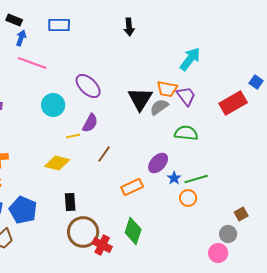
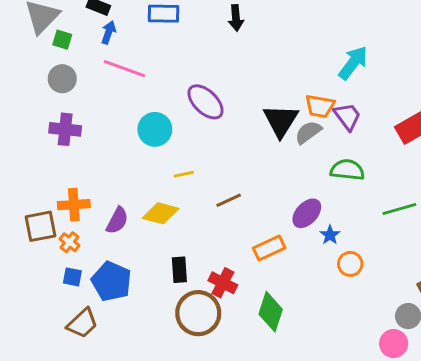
black arrow: (129, 27) -> (236, 18), moved
purple semicircle: (90, 123) -> (117, 221), moved
brown line: (104, 154) -> (229, 200), turned 30
green line: (196, 179) -> (399, 209), moved
red cross: (102, 245) -> (223, 283), moved

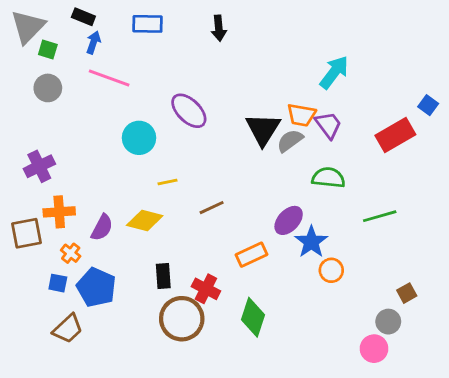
purple cross: (65, 129) -> (39, 166), moved, turned -32
blue star: (330, 235) -> (311, 242), size x1.6
orange cross: (69, 242) -> (71, 253), moved

